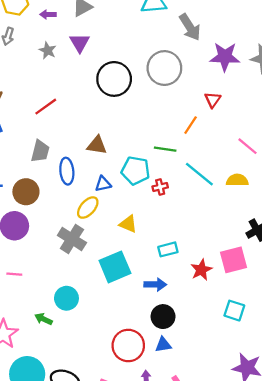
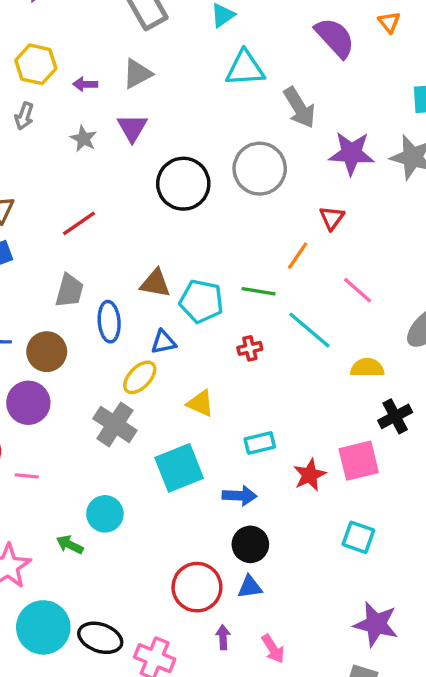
pink line: (248, 146) -> (357, 290), moved
cyan pentagon: (135, 171) -> (201, 301), moved
yellow semicircle: (237, 180) -> (367, 368), moved

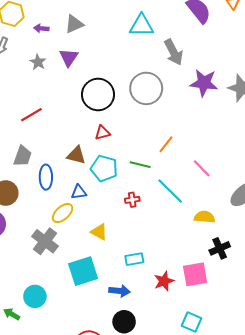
red triangle: (332, 218) -> (102, 133), moved, turned 35

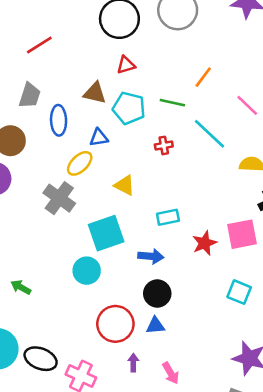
cyan circle: (35, 296) -> (87, 271), moved

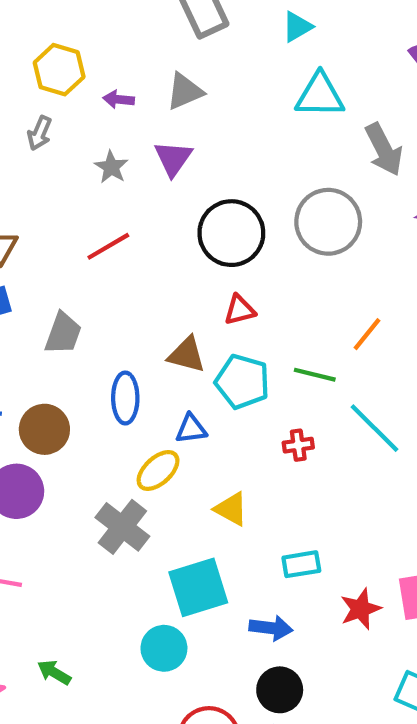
red line: (39, 45) -> (108, 246), moved
gray trapezoid: (30, 95) -> (63, 333), moved

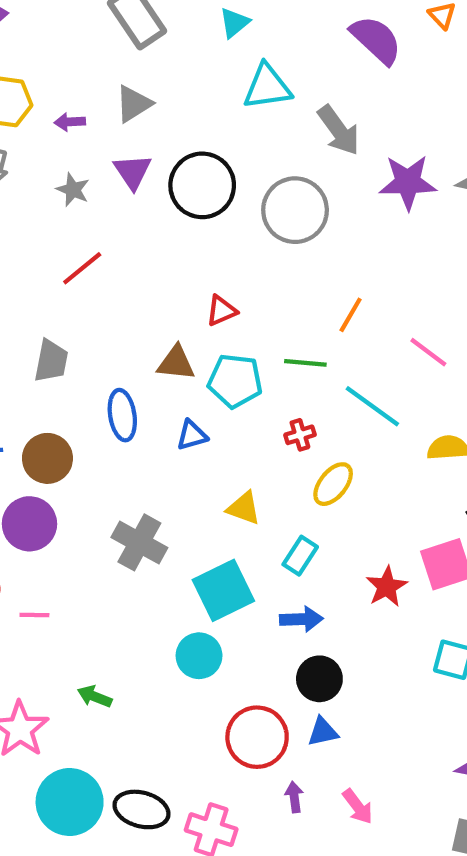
black circle: (231, 233) -> (202, 185), moved
yellow ellipse: (158, 470) -> (333, 484), moved
cyan rectangle: (301, 564) -> (300, 556), moved, turned -39

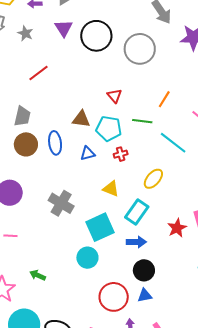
gray star: (73, 190) -> (25, 33), moved
red triangle: (221, 311) -> (114, 96), moved, turned -49
red cross: (300, 435) -> (121, 154), moved
brown circle: (47, 458) -> (26, 144), moved
cyan rectangle: (300, 556) -> (137, 212), size x1.4

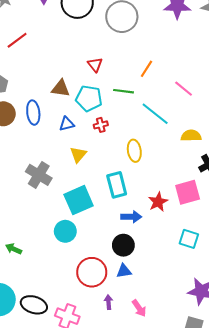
yellow ellipse: (153, 179) -> (134, 151), turned -50
yellow triangle: (111, 189) -> (78, 155), moved, turned 48
cyan rectangle: (137, 212) -> (117, 185), turned -50
blue arrow: (136, 242) -> (131, 217), moved

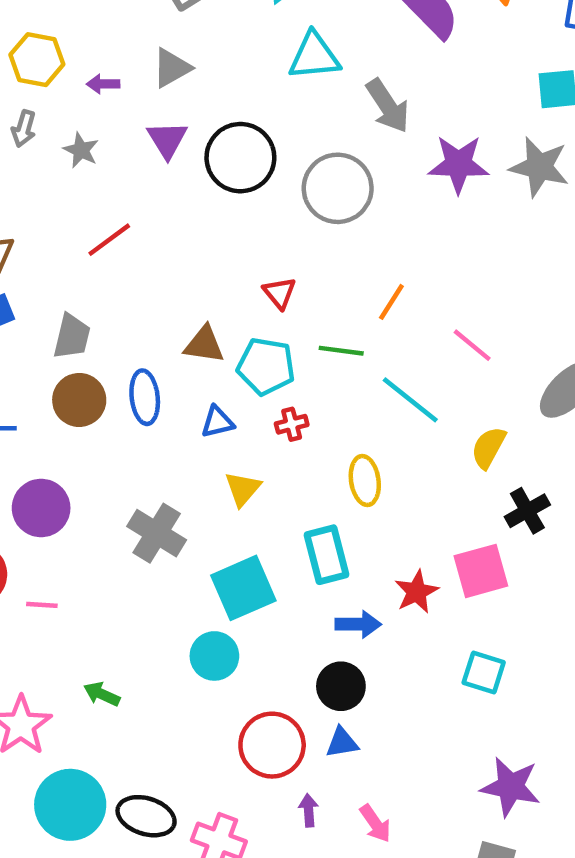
yellow semicircle: (191, 136) -> (488, 448), turned -60

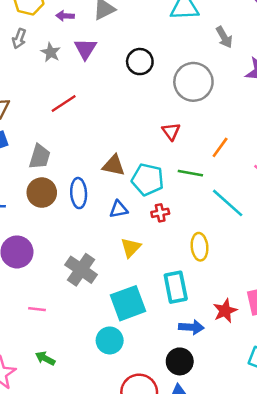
gray arrow: (388, 106) -> (224, 37), size x0.7
purple triangle: (167, 140) -> (85, 49), moved
black circle: (240, 158) -> (140, 62), size x0.7
red triangle: (279, 293) -> (171, 131), moved
pink line: (42, 605) -> (37, 309), moved

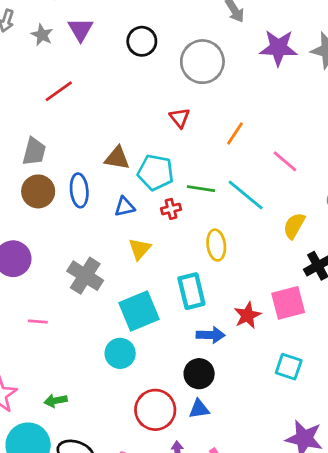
green line: (190, 173) -> (201, 189), moved
green arrow: (45, 358) -> (56, 401), moved, turned -36

